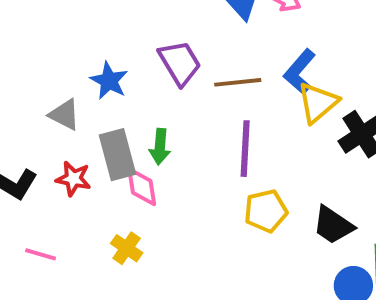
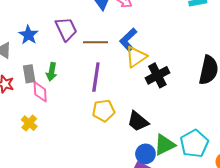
gray rectangle: (117, 155) -> (29, 74), size x0.7

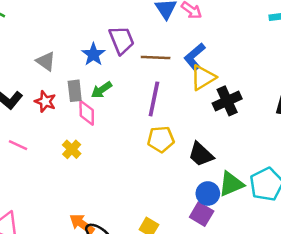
blue star: (28, 35) -> (93, 54), moved
green arrow: (52, 72) -> (102, 90), turned 42

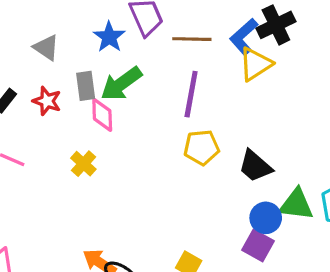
green arrow: (102, 90) -> (121, 84), size x1.5
black cross: (227, 101) -> (276, 25), moved
green triangle: (231, 184) -> (296, 204), turned 32

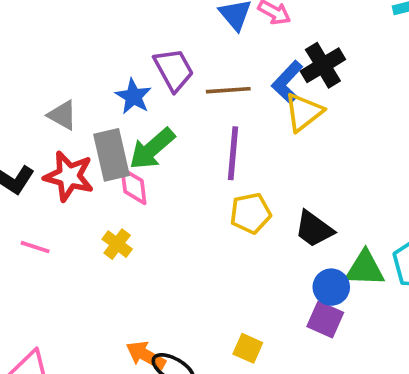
gray rectangle: (86, 86) -> (111, 155), size x1.5
red star: (47, 101) -> (69, 176), size x1.5

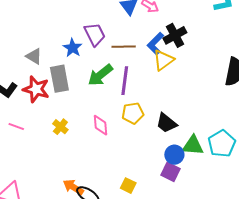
green arrow: (152, 149) -> (100, 75), moved
pink diamond: (134, 186) -> (100, 125), moved

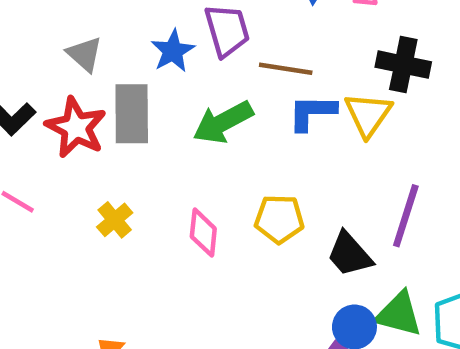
black cross: (175, 35) -> (403, 65), turned 30
blue L-shape: (155, 44) -> (312, 112), moved, turned 35
yellow triangle: (163, 60) -> (368, 114), turned -30
purple line: (125, 81) -> (406, 216), moved

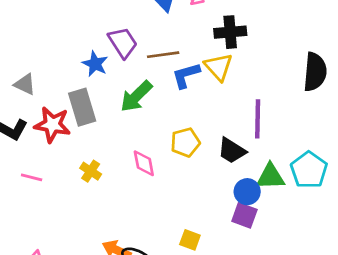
gray triangle: (85, 54) -> (25, 84), moved

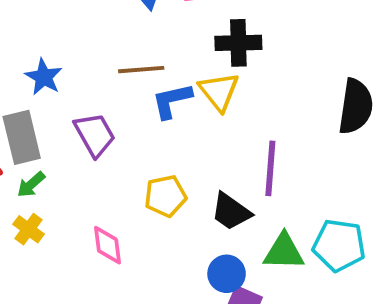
purple trapezoid: (123, 43) -> (95, 135), moved
green arrow: (136, 96) -> (31, 185), moved, size x0.6
pink diamond: (144, 163) -> (107, 245), moved
cyan pentagon: (309, 170) -> (339, 245), turned -30
blue circle: (247, 192) -> (227, 274), moved

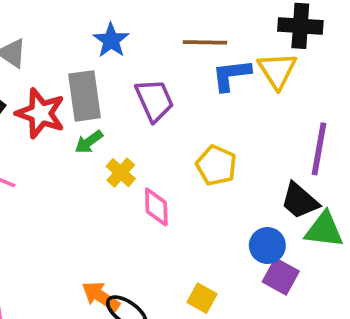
yellow pentagon: (165, 196) -> (216, 165), turned 30
black trapezoid: (231, 212) -> (300, 201), moved
yellow cross: (28, 229) -> (121, 173), moved

